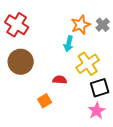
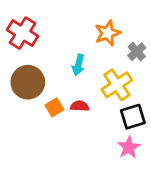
gray cross: (103, 25) -> (137, 52), moved
cyan arrow: (69, 44) -> (78, 65), moved
orange square: (45, 101) -> (54, 107), moved

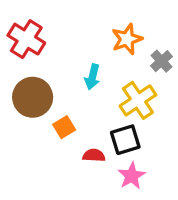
red semicircle: (80, 106) -> (94, 155), moved
black square: (133, 117) -> (125, 140), moved
pink star: (129, 147) -> (132, 176), moved

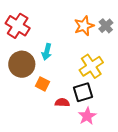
gray cross: (162, 61) -> (106, 26), moved
cyan arrow: (92, 77) -> (47, 52), moved
orange square: (64, 127) -> (43, 84), turned -32

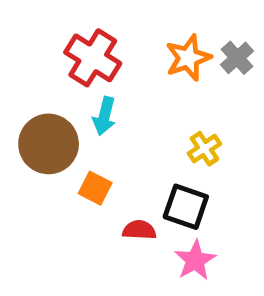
red cross: (18, 26) -> (93, 58), moved
yellow cross: (91, 66) -> (204, 149), size x0.6
black square: (83, 92) -> (186, 207), turned 36

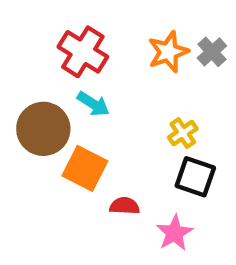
cyan arrow: (104, 116) -> (93, 104), turned -72
orange square: (95, 188) -> (85, 168), size x1.5
black square: (186, 207) -> (195, 177), moved

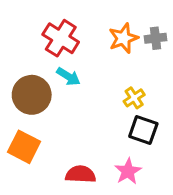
gray cross: (212, 52) -> (156, 38), turned 35
orange square: (85, 168) -> (24, 147), moved
red semicircle: (125, 206) -> (81, 174), moved, size x1.4

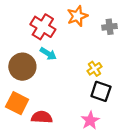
orange star: (123, 38) -> (77, 16), moved
red semicircle: (81, 174) -> (42, 117), moved

